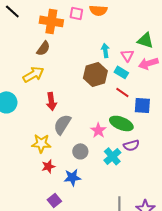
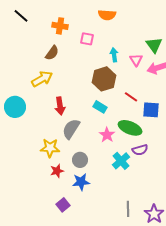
pink square: (76, 13) -> (87, 39), moved
orange cross: (51, 21) -> (60, 26), size x0.7
green triangle: (145, 40) -> (154, 45), turned 36
cyan rectangle: (121, 72) -> (100, 107), moved
gray circle: (80, 151) -> (80, 160), moved

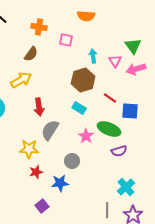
gray circle: (80, 160) -> (72, 161), moved
cyan cross: (121, 161) -> (126, 187), moved

